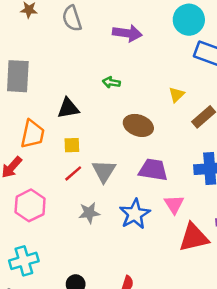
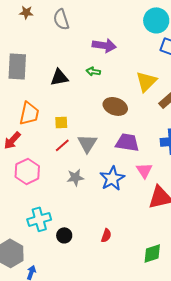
purple arrow: (127, 33) -> (104, 45), moved
yellow triangle: (177, 95) -> (146, 81), size x1.6
black triangle: (68, 108) -> (59, 77), moved
cyan cross: (24, 261) -> (39, 219), moved

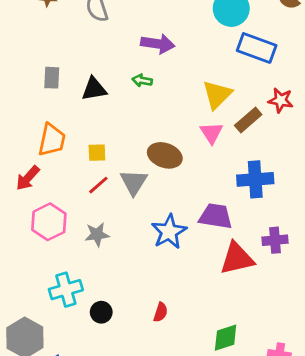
gray rectangle: (17, 66) -> (52, 78), moved, size x0.6
brown ellipse: (115, 106) -> (165, 155), moved
purple trapezoid: (127, 142) -> (216, 216), moved
pink triangle: (144, 170) -> (211, 133), moved
gray star: (75, 177) -> (97, 235), moved

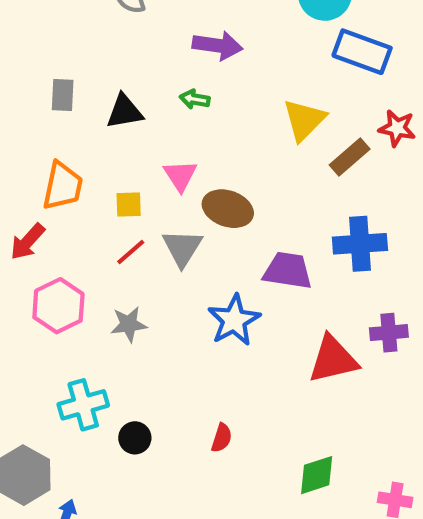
pink triangle: (211, 133) -> (180, 176), moved
purple trapezoid: (216, 216) -> (288, 271), moved

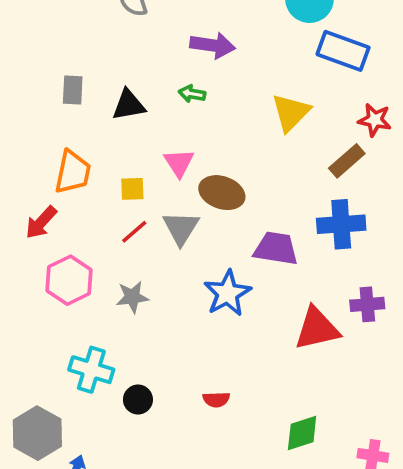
brown rectangle: (350, 157) -> (347, 161), moved
cyan cross: (83, 405) -> (91, 370), turned 33
red semicircle: (222, 438) -> (216, 400), turned 70

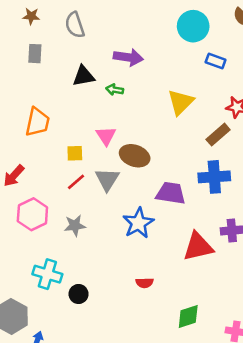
blue rectangle: (343, 51) -> (216, 61), size x0.6
gray rectangle: (73, 90) -> (35, 54), moved
black triangle: (129, 105) -> (84, 76), moved
orange trapezoid: (73, 172) -> (37, 122), moved
red semicircle: (216, 400) -> (145, 283), moved

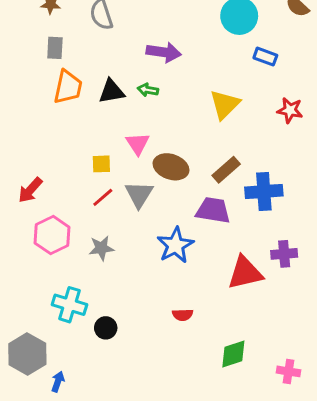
black triangle: (84, 76) -> (112, 91), moved
orange trapezoid: (37, 122) -> (68, 87), moved
brown rectangle: (218, 135) -> (226, 170), moved

